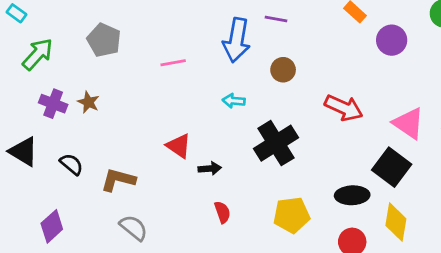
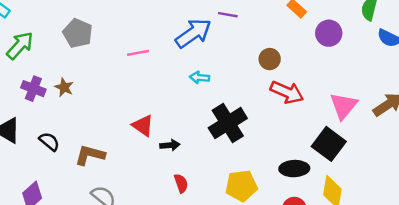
blue arrow: (237, 40) -> (193, 33), turned -135
brown circle: (283, 70) -> (270, 59), moved
cyan arrow: (234, 101) -> (200, 77), moved
pink triangle: (409, 123) -> (344, 106), turned 36

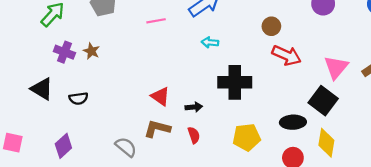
black cross: (228, 123) -> (235, 82), turned 32
red triangle: (143, 125) -> (160, 96), moved
black semicircle: (49, 141) -> (78, 98), turned 132
black arrow: (170, 145) -> (194, 107), moved
brown L-shape: (90, 155) -> (157, 129), moved

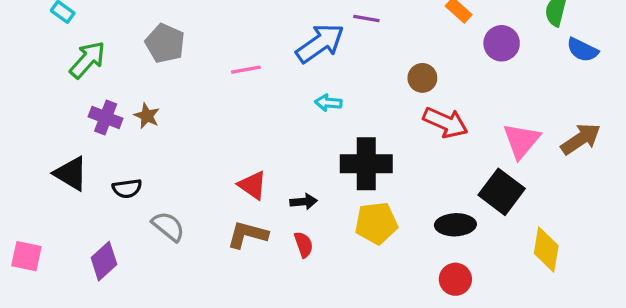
yellow pentagon: (247, 137) -> (376, 223), moved
yellow diamond: (326, 143) -> (546, 250), moved
gray semicircle: (126, 147) -> (168, 226), moved

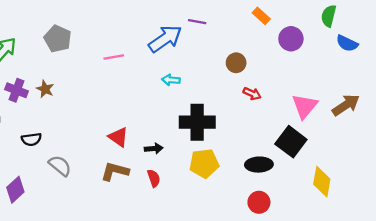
red arrow: (445, 122) -> (252, 94), size x0.6

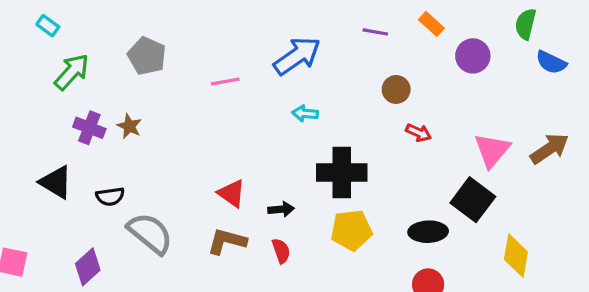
purple line: (197, 22) -> (375, 32), moved
gray semicircle: (60, 166) -> (150, 233), size x1.4

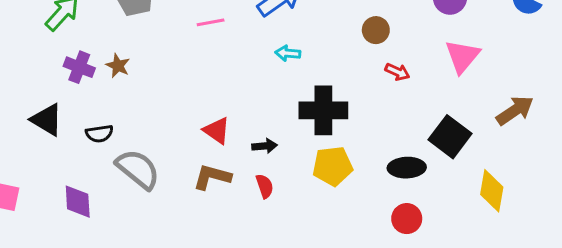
brown arrow: (550, 149) -> (515, 110), moved
pink triangle: (492, 150) -> (462, 56), moved
purple diamond: (88, 267) -> (78, 202), turned -51

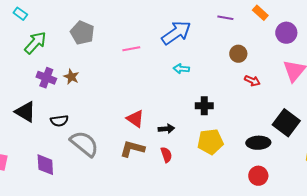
black cross: (323, 110) -> (204, 106), size x0.6

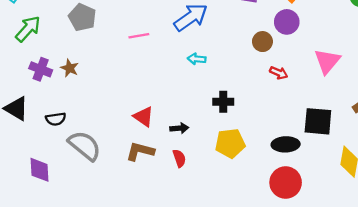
purple circle: (286, 33) -> (287, 22), moved
black square: (286, 123) -> (318, 121), turned -32
red circle: (258, 176) -> (286, 183), size x1.4

